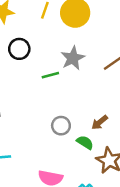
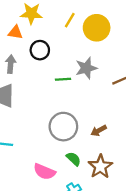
gray circle: (61, 126) -> (63, 127), size x1.6
green semicircle: (85, 142) -> (74, 159), moved

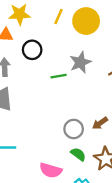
gray circle: (63, 127) -> (74, 129), moved, size x0.7

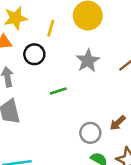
yellow line: (58, 16) -> (51, 28), moved
green line: (59, 76) -> (58, 91), moved

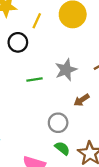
gray star: (88, 61) -> (66, 70), moved
brown arrow: (118, 123) -> (82, 100), moved

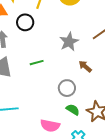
green line: (35, 80) -> (37, 63), moved
brown arrow: (82, 100) -> (85, 66), turned 80

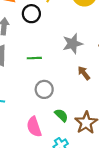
gray circle: (67, 88) -> (44, 89), moved
pink semicircle: (50, 126) -> (34, 127), turned 48

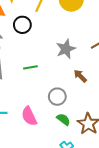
gray circle: (44, 89) -> (57, 97), moved
pink semicircle: (34, 127) -> (29, 116), moved

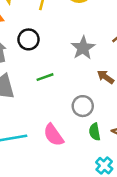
black circle: (22, 25) -> (29, 39), moved
green semicircle: (63, 119) -> (95, 132), turned -128

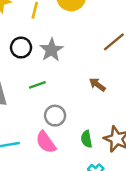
gray star: (83, 48) -> (51, 50), moved
gray circle: (83, 106) -> (55, 116), moved

